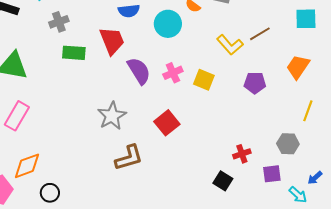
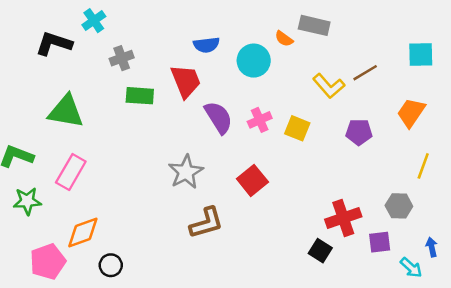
red cross: (242, 154) -> (343, 218), size x1.6
blue arrow: (315, 178) -> (432, 247), turned 119

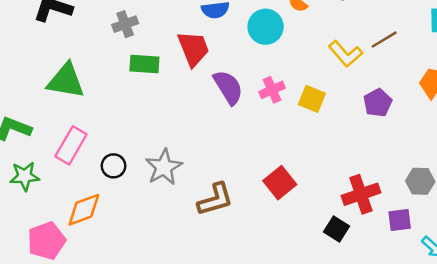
purple pentagon: (359, 132) -> (378, 103), turned -30
gray star: (186, 172) -> (164, 167), moved
red square: (252, 180) -> (280, 183), moved
black circle: (111, 265) -> (113, 166), moved

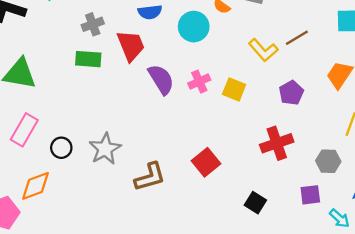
gray cross: (125, 24) -> (93, 24), moved
red cross: (361, 194) -> (277, 143), moved

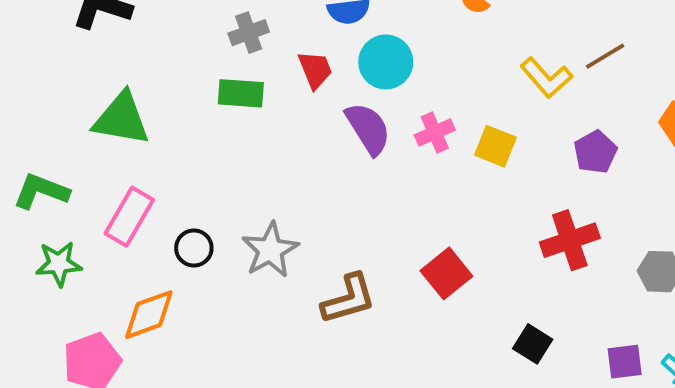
cyan circle: (194, 27) -> (386, 62), moved
red trapezoid: (131, 46) -> (315, 70), size x0.7
purple square: (310, 195) -> (625, 362), moved

